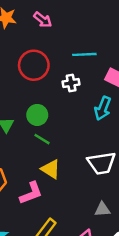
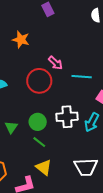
pink arrow: (43, 20) -> (55, 63), moved
white cross: (71, 83) -> (67, 117), moved, size x1.5

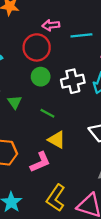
pink arrow: (55, 63) -> (51, 25), turned 140
green circle: (38, 122) -> (41, 77), moved

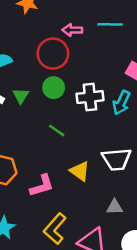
cyan line: (81, 35) -> (110, 24), moved
green triangle: (15, 102) -> (21, 96), moved
yellow triangle: (57, 140) -> (80, 171), moved

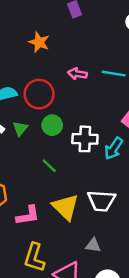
red circle: (53, 54) -> (39, 94), moved
yellow triangle: (80, 171) -> (65, 207), size x1.4
yellow L-shape: (55, 229) -> (34, 258), turned -32

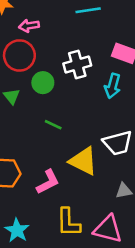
pink arrow: (77, 74) -> (29, 26), moved
white cross: (85, 139) -> (77, 64), moved

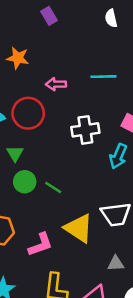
pink arrow: (29, 26) -> (56, 84), moved
green circle: (43, 83) -> (25, 182), moved

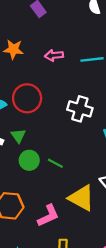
pink arrow: (56, 84) -> (54, 55), moved
white cross: (85, 130) -> (80, 109), turned 30

